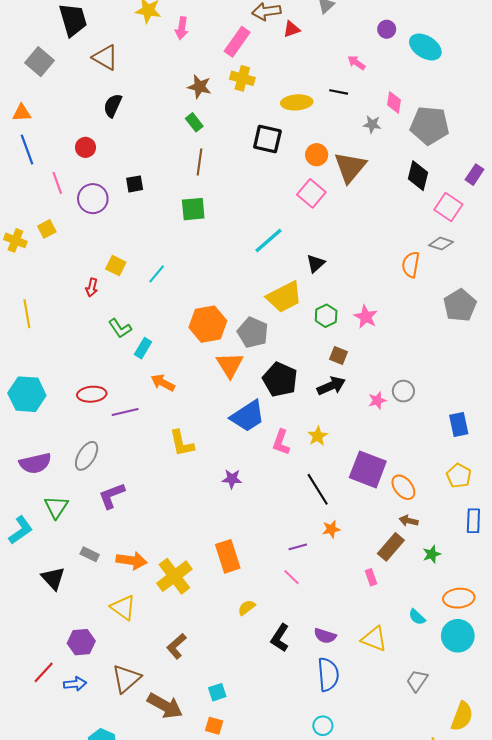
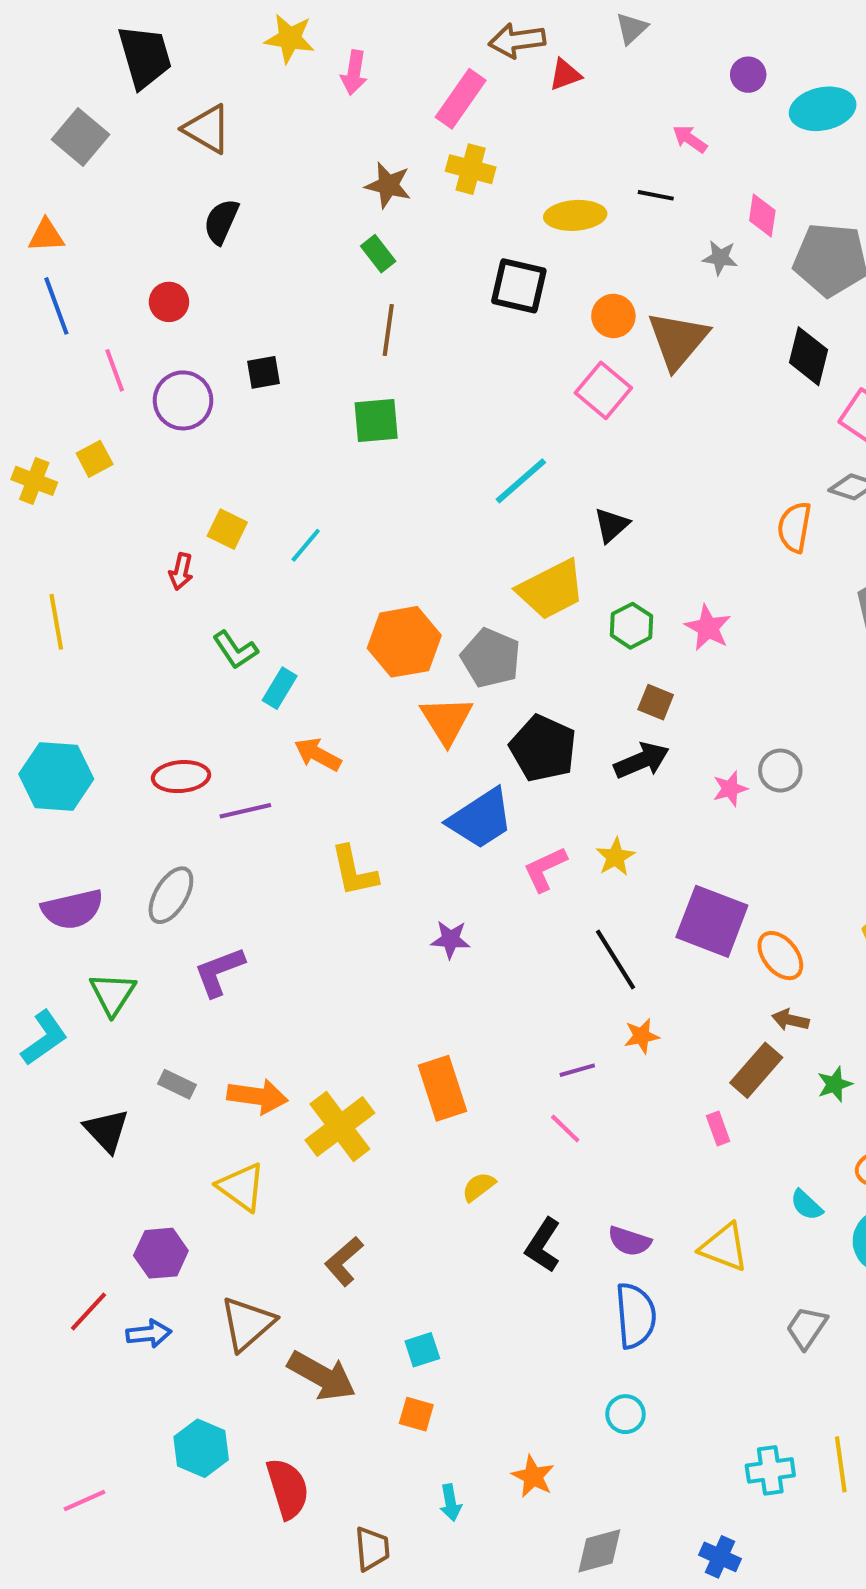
cyan ellipse: (425, 47) -> (823, 109), turned -44
pink L-shape: (281, 442) -> (545, 869), turned 45

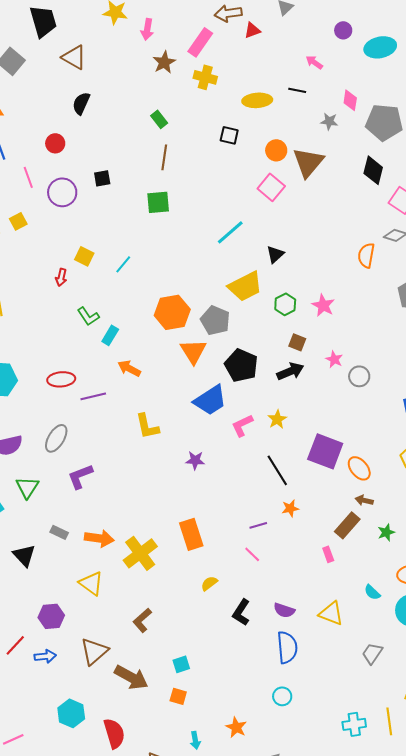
brown star: (388, 185) -> (164, 62), moved, turned 30
black square: (519, 286) -> (229, 135), size x0.7
pink star: (730, 789) -> (334, 359), moved, turned -30

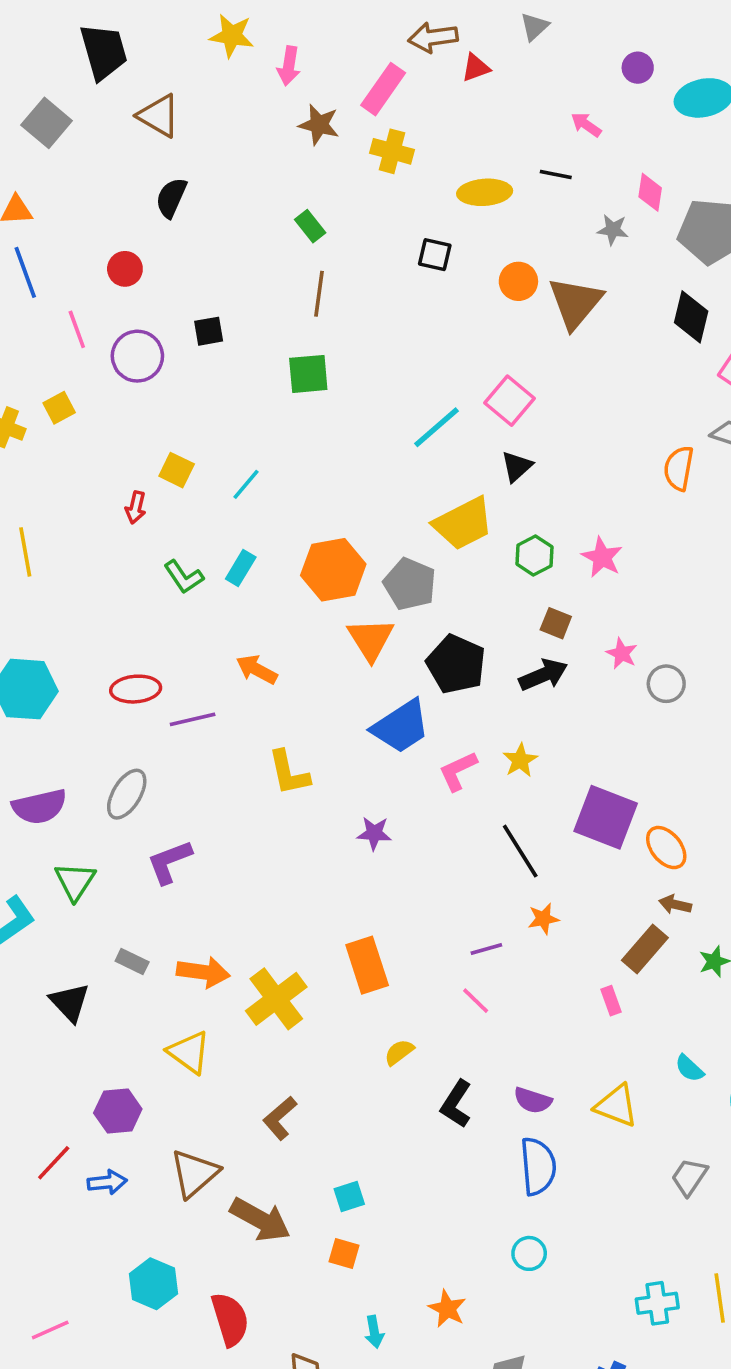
brown star: (164, 62) -> (319, 125), turned -30
pink square: (271, 187) -> (510, 401), moved
cyan rectangle: (110, 335) -> (241, 568), moved

